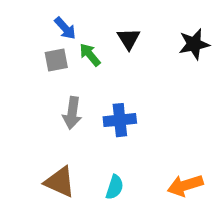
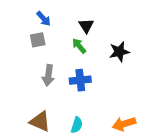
black star: (194, 44) -> (119, 52), moved
green arrow: (90, 55) -> (79, 46), moved

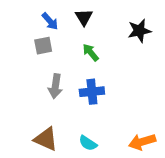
black triangle: (86, 26) -> (84, 17), moved
black star: (119, 52) -> (139, 31), moved
cyan semicircle: (77, 125) -> (88, 143), turned 105

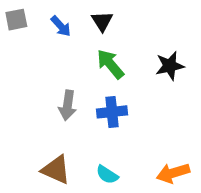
black star: (139, 31) -> (170, 66), moved
gray square: (43, 46) -> (16, 20), moved
green arrow: (91, 52) -> (110, 64), size x1.4

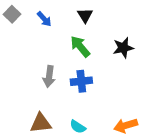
gray square: (16, 20) -> (12, 14), turned -35
black triangle: (102, 21) -> (85, 15), moved
brown triangle: (56, 170) -> (41, 123), turned -30

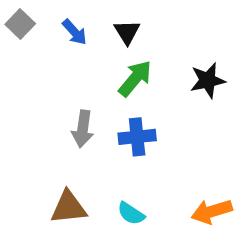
black triangle: (85, 15) -> (127, 32), moved
green arrow: (80, 47) -> (135, 78), turned 80

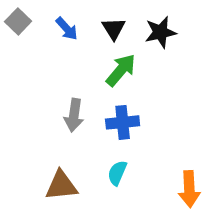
black star: (208, 80) -> (160, 32), moved
orange arrow: (212, 211) -> (189, 189), turned -76
cyan semicircle: (131, 214) -> (117, 173), moved, turned 80

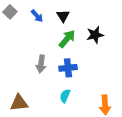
black star: (160, 32) -> (95, 35), moved
brown triangle: (61, 185) -> (19, 103), moved

